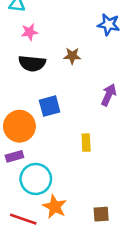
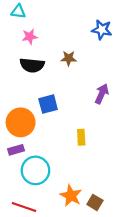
orange star: (55, 207) -> (71, 196), moved
brown square: (101, 214) -> (95, 202), turned 35

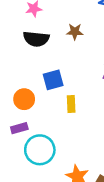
orange circle: (21, 122) -> (24, 99), size x0.7
yellow rectangle: (81, 137) -> (71, 104), moved

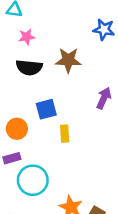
brown star: (75, 32) -> (68, 60), size x1.5

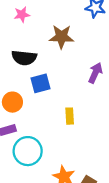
black semicircle: (29, 67) -> (24, 58), moved
yellow rectangle: (65, 134) -> (70, 116), moved

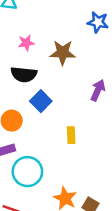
pink star: (22, 15) -> (26, 43), moved
blue square: (40, 83) -> (41, 101), turned -30

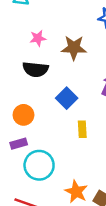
blue square: (41, 101) -> (67, 98), moved

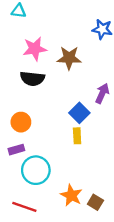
pink star: (38, 38) -> (35, 49), size x1.5
blue square: (67, 98) -> (79, 113), moved

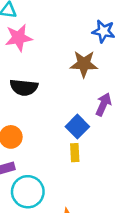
pink star: (35, 49) -> (19, 38), moved
brown star: (69, 58) -> (84, 64), moved

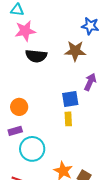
black semicircle: (24, 87) -> (36, 56), moved
blue square: (77, 127) -> (70, 99), turned 36

